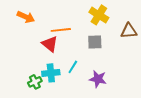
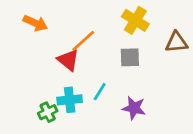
orange line: (61, 30) -> (83, 41), turned -36

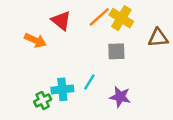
orange arrow: (35, 23) -> (35, 40), moved
orange line: (83, 41) -> (99, 17), moved
red triangle: (68, 60) -> (61, 21), moved

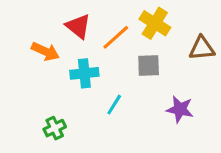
orange line: (99, 17) -> (116, 37), moved
cyan cross: (62, 89) -> (84, 73), moved
purple star: (120, 97) -> (180, 109), moved

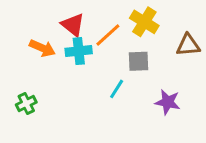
cyan cross: (84, 73) -> (79, 51), moved
cyan line: (114, 105) -> (117, 89), moved
green cross: (55, 128) -> (26, 103), moved

